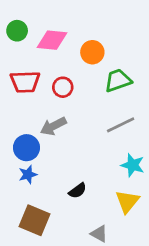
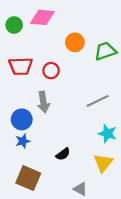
pink diamond: (52, 40) -> (42, 17), moved
green trapezoid: (118, 80) -> (105, 51), moved
gray arrow: (53, 126) -> (43, 102), turned -72

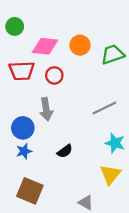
pink diamond: (42, 17) -> (45, 46), moved
black semicircle: (63, 154) -> (65, 151), moved

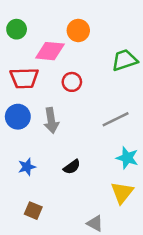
orange circle: (80, 45) -> (78, 30), moved
red circle: (54, 75) -> (72, 82), moved
blue circle: (23, 128) -> (18, 117), moved
brown square: (30, 191) -> (33, 211), size x0.6

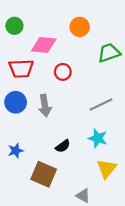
orange circle: (78, 30) -> (80, 27), moved
cyan star: (127, 158) -> (98, 138), moved
blue star: (27, 167) -> (16, 151), moved
brown square: (33, 211) -> (44, 174), moved, size x1.6

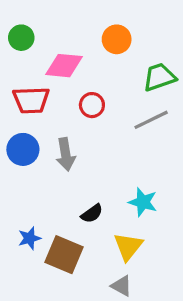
gray line: (101, 105) -> (151, 120), moved
blue star: (16, 151) -> (29, 238), moved
yellow triangle: (107, 169) -> (128, 246), moved

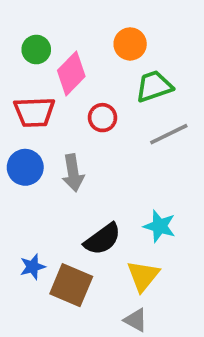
green circle: (21, 38) -> (36, 50), moved
pink diamond: (64, 66) -> (71, 73), turned -51
green trapezoid: (159, 77) -> (154, 86), moved
black semicircle: (92, 214) -> (102, 239), size x1.5

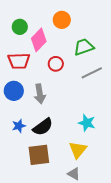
orange circle: (130, 44) -> (62, 20), moved
black semicircle: (102, 239) -> (43, 127), moved
blue star: (33, 267) -> (19, 126), moved
brown square: (71, 285) -> (39, 155), turned -30

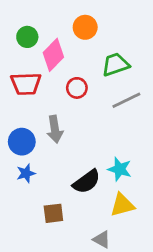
blue circle: (14, 91) -> (22, 142), moved
black semicircle: (43, 127) -> (87, 182), moved
yellow triangle: (78, 150) -> (122, 205), moved, turned 36
brown square: (39, 155) -> (53, 213), size x0.7

